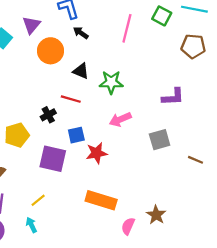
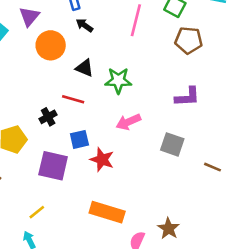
brown pentagon: (193, 46) -> (189, 40), moved
gray square: (160, 140) -> (172, 144), turned 35
red star: (97, 153) -> (102, 160), turned 30

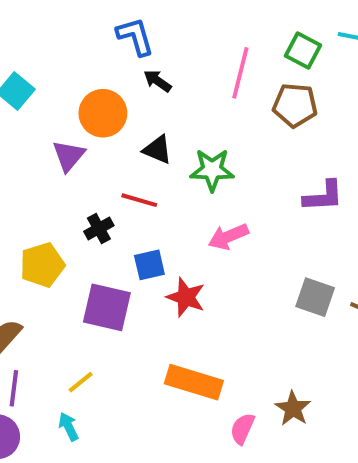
purple triangle: (29, 16) -> (69, 156), moved
brown pentagon: (189, 40) -> (295, 105), moved
gray square: (172, 144) -> (315, 297), moved

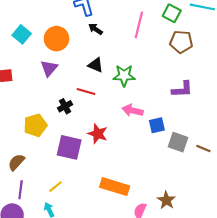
brown pentagon: (295, 105) -> (181, 42), moved
orange circle: (103, 113) -> (56, 39), moved
pink arrow: (228, 237) -> (133, 110), turned 36
blue square: (149, 265) -> (157, 125), moved
red star: (186, 297) -> (98, 134), moved

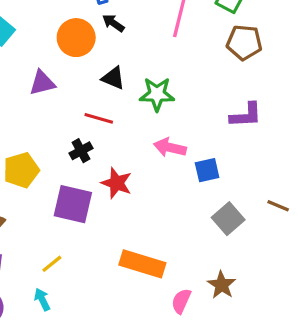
orange circle: (56, 39) -> (76, 38), moved
purple triangle: (49, 68) -> (42, 83), turned 36
black cross: (65, 106) -> (81, 151), moved
gray square: (178, 142) -> (228, 219), moved, turned 30

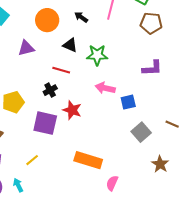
black arrow: (113, 23) -> (81, 17), moved
brown star: (222, 285) -> (160, 164), moved
cyan arrow: (42, 299) -> (18, 185), moved

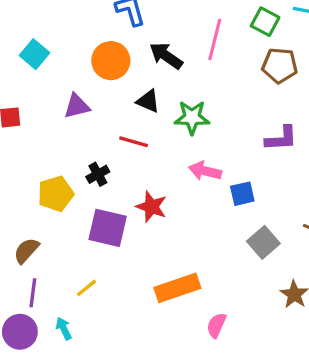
black arrow: (81, 17) -> (166, 56), size x1.5
black cross: (50, 90) -> (98, 174), moved
orange rectangle: (88, 160) -> (177, 288), turned -36

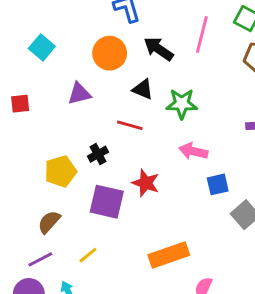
blue square: (242, 194) -> (218, 184), moved
brown semicircle: (26, 251) -> (49, 222), moved
purple line: (33, 293) -> (40, 259), turned 55

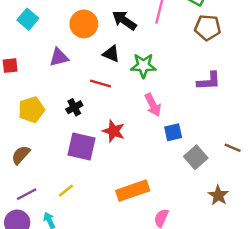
pink arrow: (193, 151) -> (153, 105), turned -130
yellow pentagon: (61, 171) -> (31, 110), moved
brown semicircle: (49, 222) -> (21, 155), moved

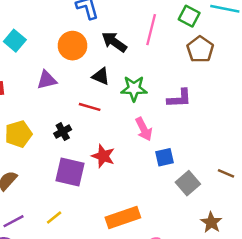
brown pentagon: (208, 28) -> (200, 49), turned 30
purple L-shape: (209, 81) -> (179, 98), moved

